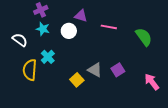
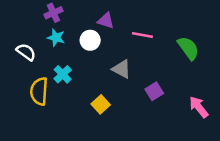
gray triangle: (95, 70) -> (122, 69), moved

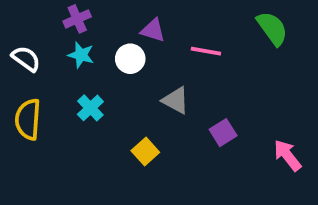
green semicircle: (188, 48) -> (272, 28), moved
white semicircle: (26, 52) -> (26, 59), moved
yellow semicircle: (39, 91) -> (28, 119), moved

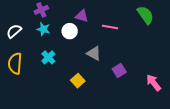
white semicircle: (26, 59) -> (14, 31), turned -77

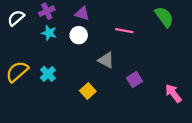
purple triangle: (82, 16) -> (82, 13), moved
white semicircle: (14, 31) -> (16, 18), moved
cyan cross: (48, 57) -> (48, 74), moved
yellow semicircle: (15, 63) -> (17, 72), turned 45

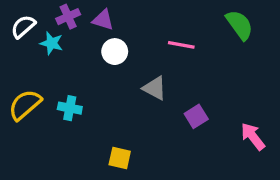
purple triangle: (82, 13) -> (103, 20), moved
cyan star: (49, 33) -> (51, 43), moved
cyan cross: (48, 74) -> (70, 108), turned -35
yellow square: (88, 91) -> (120, 158), moved, turned -35

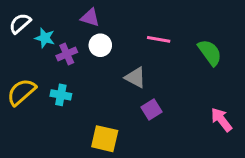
purple cross: (68, 17) -> (67, 54), moved
green semicircle: (240, 25) -> (210, 53), moved
purple square: (196, 116) -> (151, 109), moved
yellow square: (120, 158) -> (105, 139), size x1.4

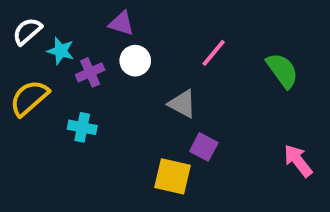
pink line: (159, 39) -> (214, 53), turned -60
yellow semicircle: (21, 92) -> (29, 98), moved
purple square: (151, 109) -> (204, 147), turned -30
yellow square: (105, 139) -> (172, 176), moved

